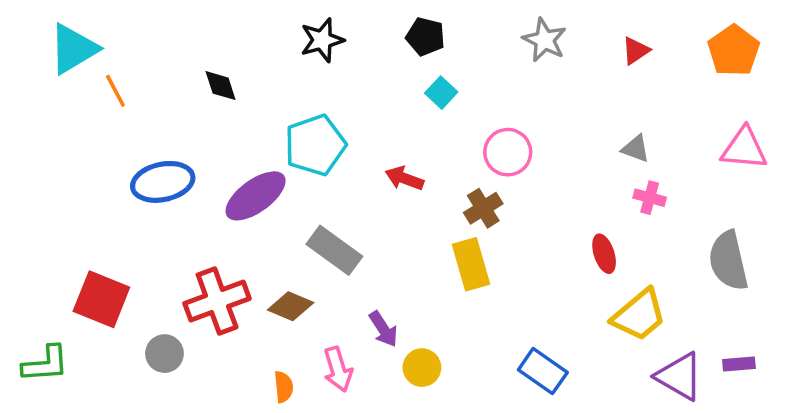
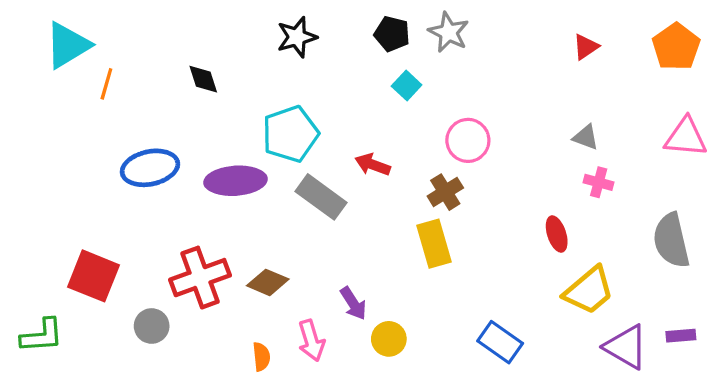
gray star: (545, 40) -> (449, 32), moved
orange line: (115, 91) -> (106, 84), turned 44
purple ellipse: (256, 196) -> (236, 181), turned 32
gray rectangle: (334, 250) -> (321, 197), moved

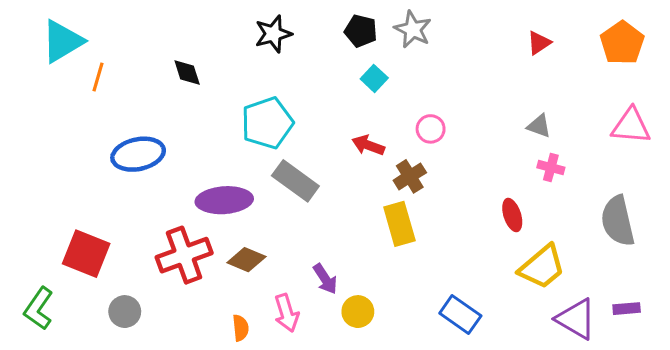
pink circle: (468, 140) -> (431, 129), size x0.7
red arrow: (373, 165) -> (368, 145), moved
purple ellipse: (236, 181) -> (224, 200), moved
gray circle: (152, 326) -> (125, 312), moved
green L-shape: (42, 336) -> (39, 309), turned 129

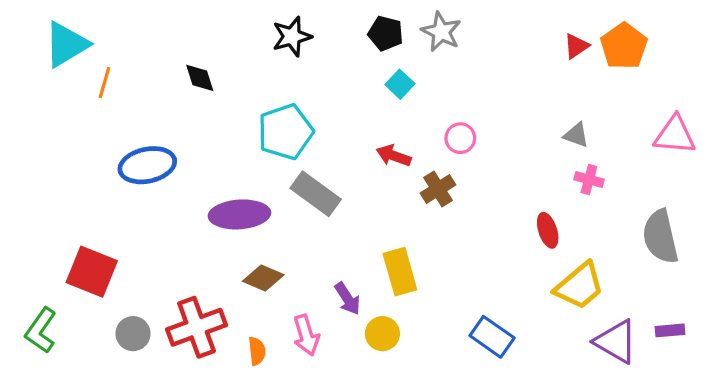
orange pentagon: (622, 43) -> (624, 46), moved
yellow rectangle: (399, 224) -> (400, 272), moved
red cross: (184, 255) -> (197, 327), moved

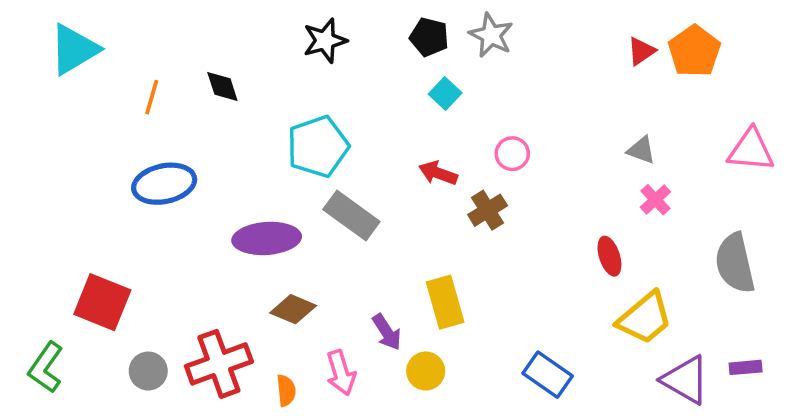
orange line: (104, 83) -> (152, 97), moved
pink cross: (589, 179) -> (655, 200), turned 32

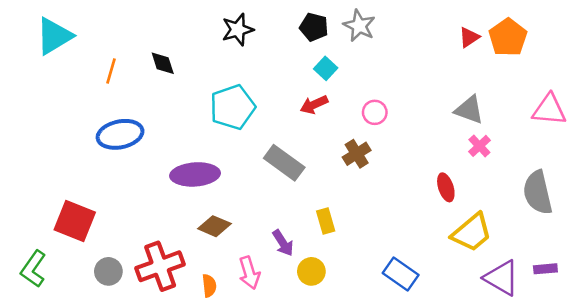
gray triangle: (641, 150) -> (469, 110), size x1.4
red arrow: (438, 173) -> (314, 105), moved, turned -44
gray rectangle: (351, 215) -> (284, 163), moved
yellow rectangle: (445, 302) -> (326, 221), size x0.7

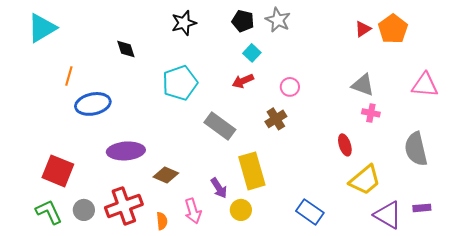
orange line: (111, 71) -> (69, 76), moved
pink cross: (479, 146) -> (371, 113), turned -36
purple ellipse: (195, 174) -> (126, 151), moved
yellow rectangle: (326, 221) -> (252, 171), size x1.8
green L-shape: (33, 269) -> (49, 212), moved, turned 120

